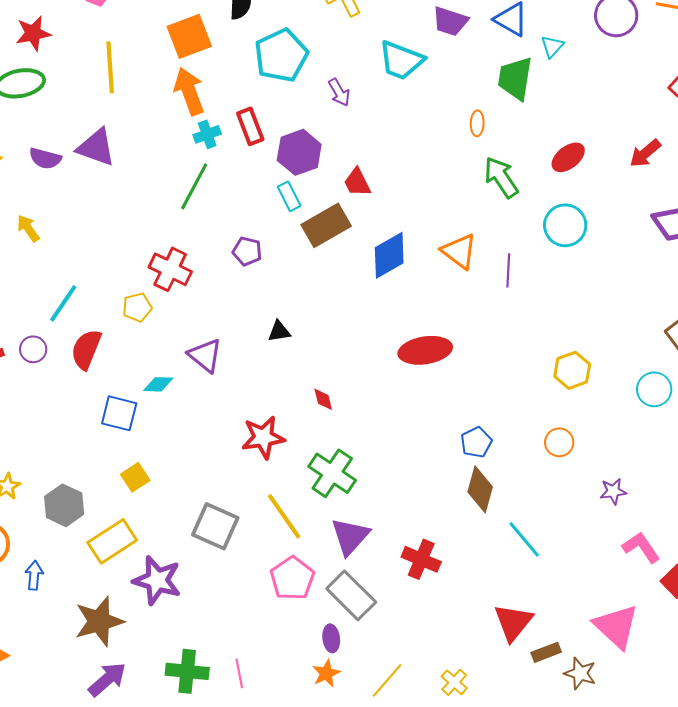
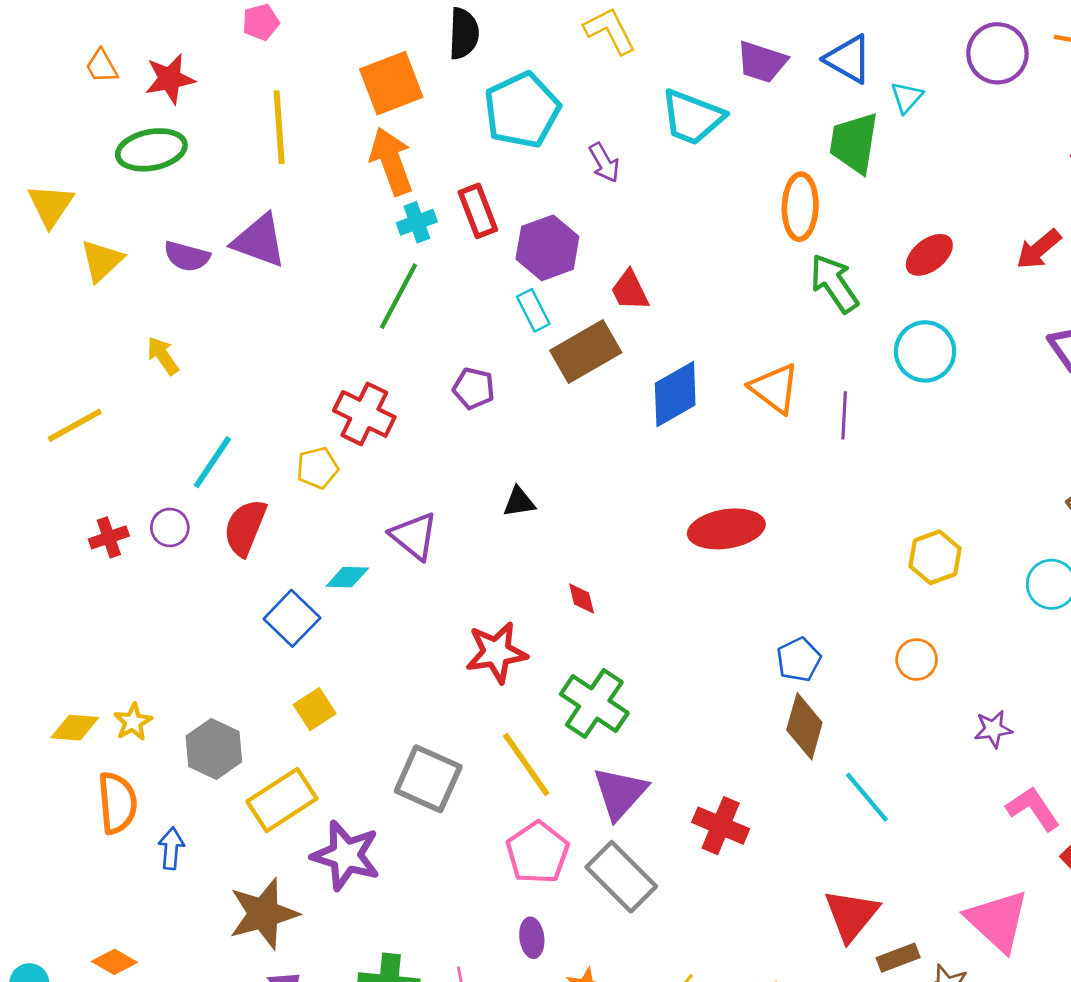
orange ellipse: (477, 123) -> (800, 207), size x1.8
blue square: (119, 413) -> (292, 618), turned 30
purple ellipse: (331, 638) -> (532, 938), moved

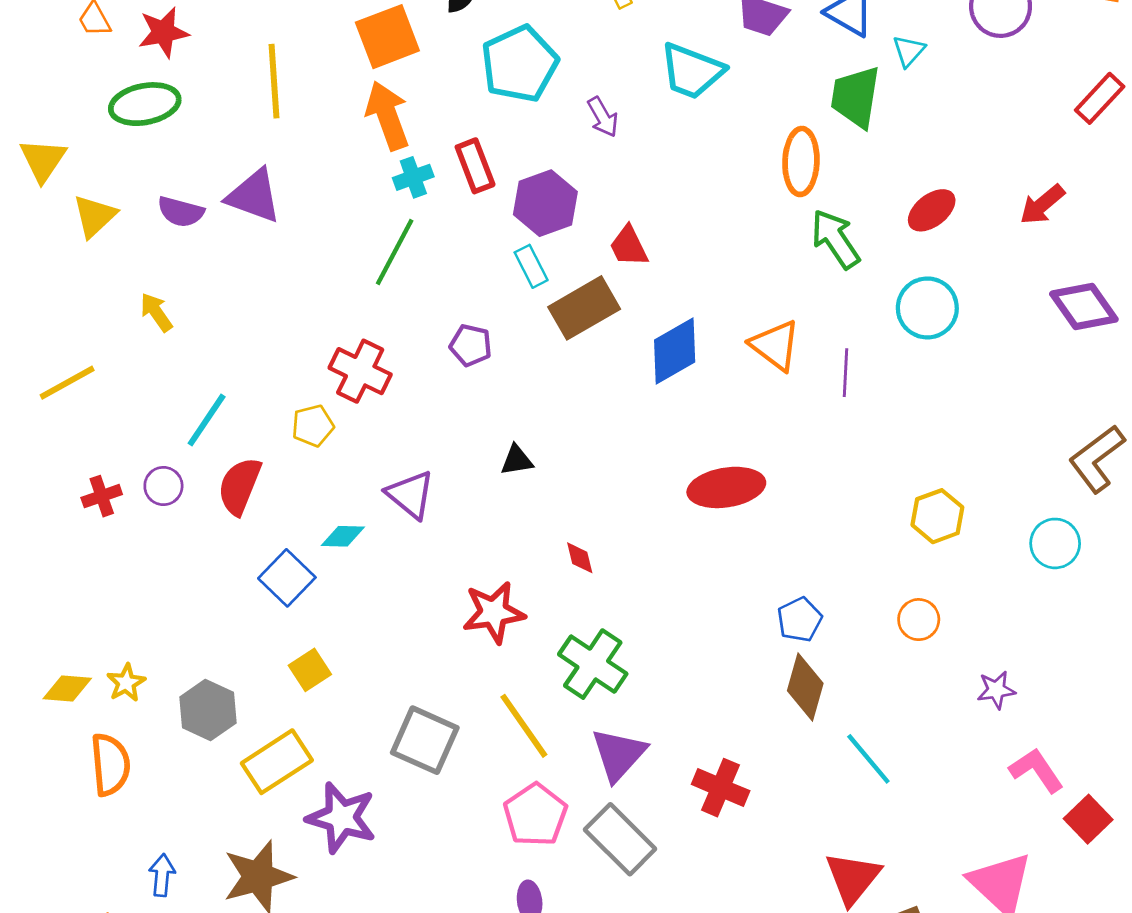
blue arrow: (171, 848) -> (162, 875), moved

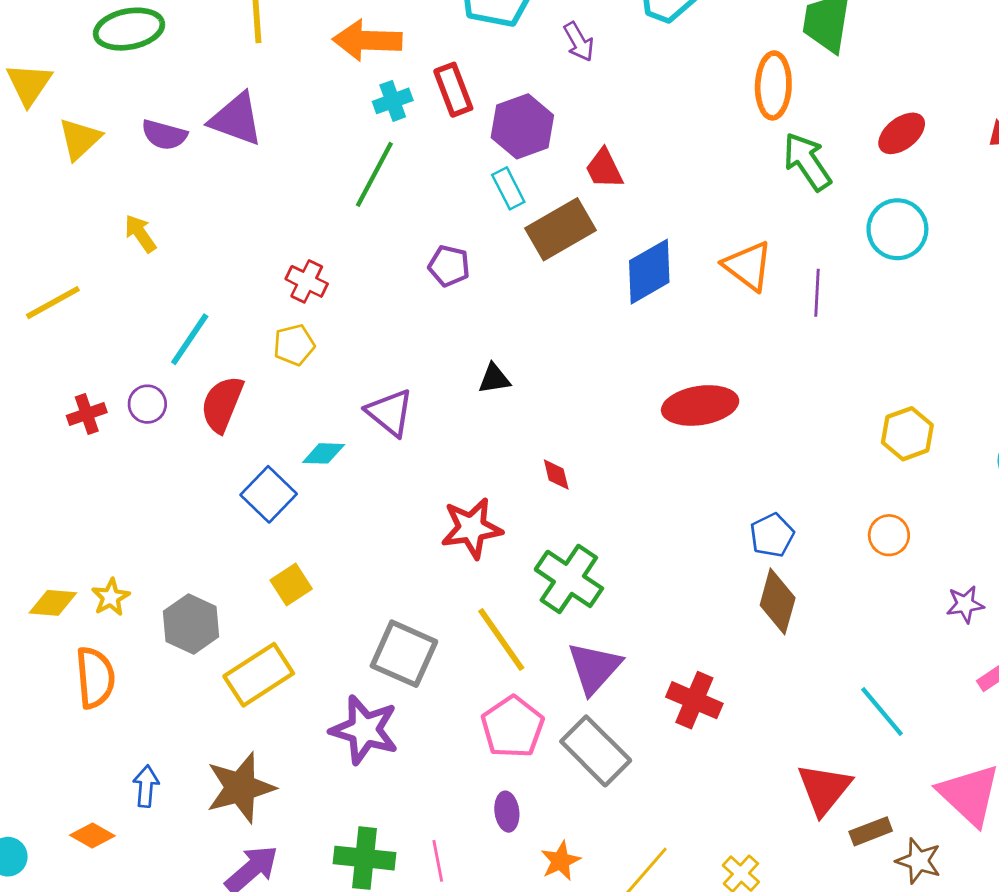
orange arrow: (387, 116) -> (367, 40), turned -68
red cross: (360, 371) -> (307, 281), moved, size x0.7
cyan line: (868, 759) -> (882, 711), moved
purple star: (341, 818) -> (364, 730), moved

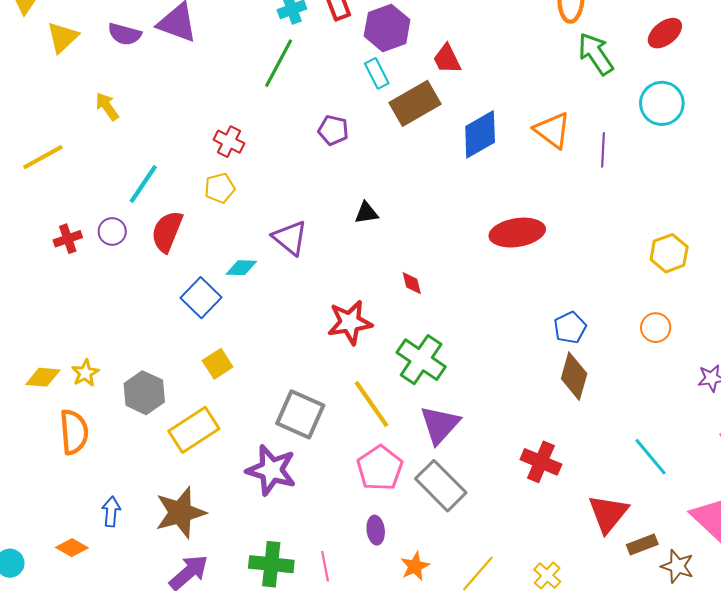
red cross: (694, 700) -> (541, 462), moved

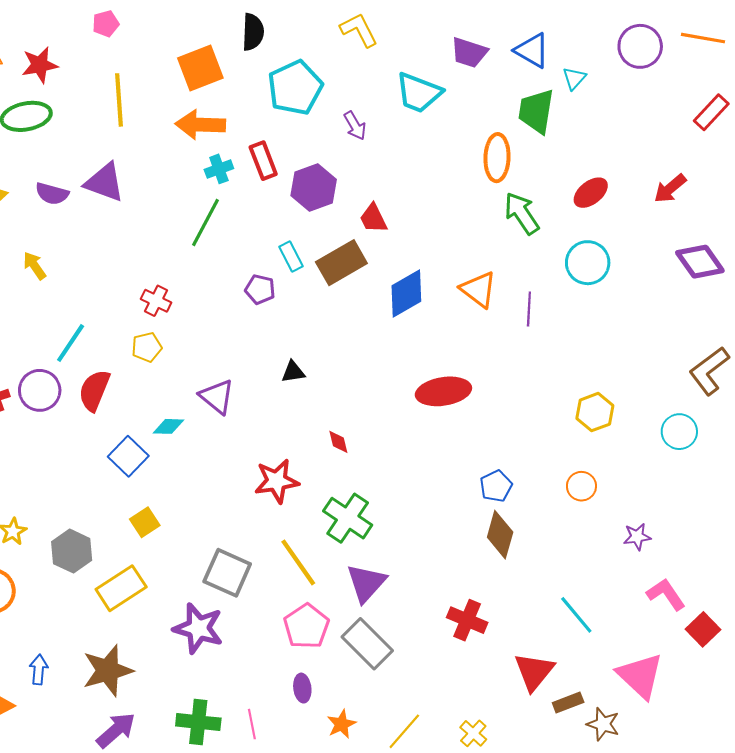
cyan rectangle: (377, 73) -> (291, 256), moved
purple circle: (112, 231) -> (40, 390), size x1.5

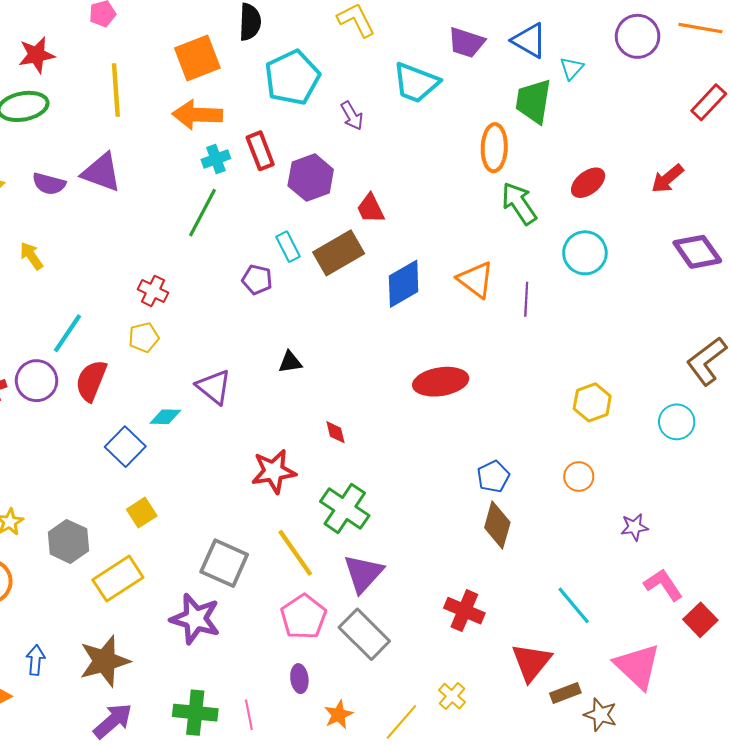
yellow cross: (473, 733) -> (452, 696), moved

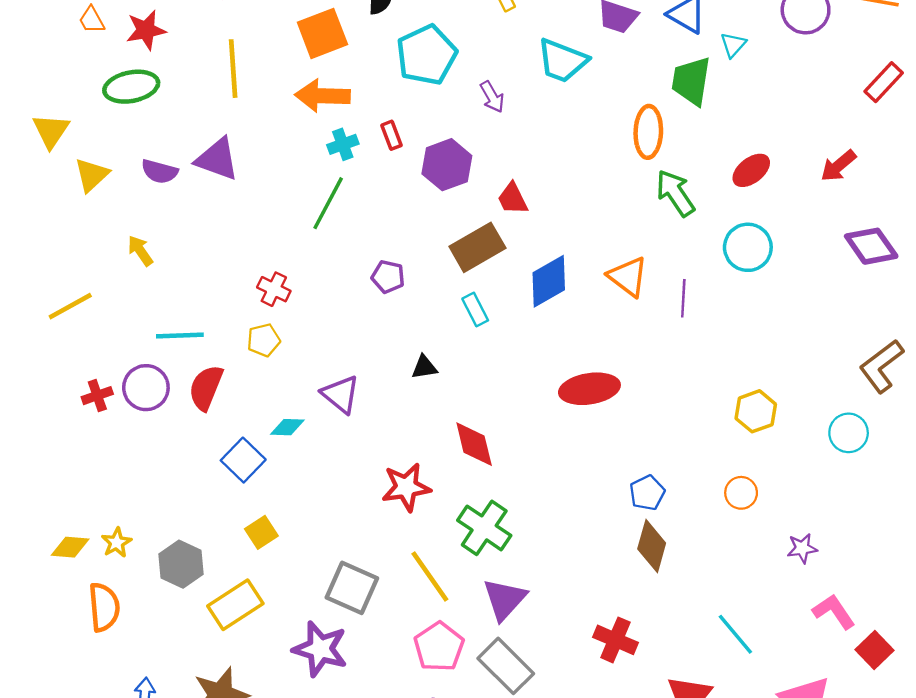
red rectangle: (260, 151) -> (391, 135), size x0.7
cyan rectangle: (288, 247) -> (475, 310), moved
cyan line: (67, 333) -> (180, 336), turned 54
red diamond: (335, 432) -> (474, 444), size x1.8

